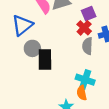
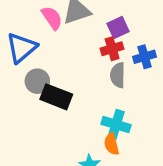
red cross: (84, 28) -> (112, 49), turned 32
black rectangle: (45, 60) -> (56, 97), turned -66

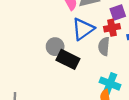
blue triangle: (21, 48) -> (83, 29), moved
gray semicircle: (118, 75) -> (104, 46), moved

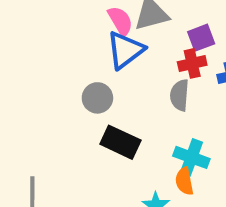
blue triangle: (83, 29) -> (125, 50), moved
black rectangle: (68, 59) -> (120, 142), moved

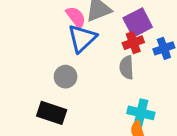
purple square: (201, 38) -> (138, 23), size x1.4
black rectangle: (120, 142) -> (52, 113), moved

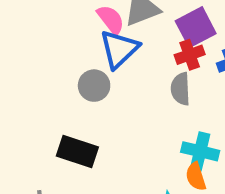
gray circle: (66, 77) -> (94, 86), moved

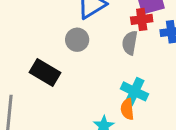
gray circle: (94, 86) -> (77, 40), moved

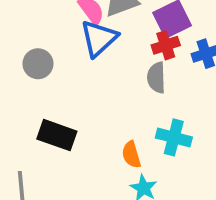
gray circle: (77, 40) -> (38, 64), moved
orange semicircle: (127, 109) -> (131, 155), moved

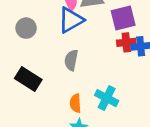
red cross: (166, 45) -> (126, 42), moved
gray semicircle: (156, 78) -> (71, 60), moved

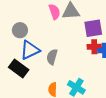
blue triangle: (71, 20) -> (30, 50), moved

